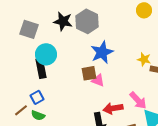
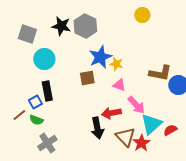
yellow star: (144, 59) -> (116, 64), moved
black rectangle: (41, 68) -> (47, 91), moved
pink triangle: (98, 80) -> (119, 85), moved

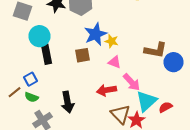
black rectangle: (47, 91) -> (46, 54), moved
black arrow: (97, 128) -> (68, 102), moved

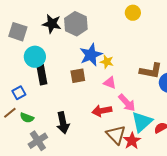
blue square: (30, 79) -> (19, 93), moved

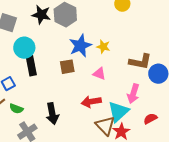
yellow star: (107, 62) -> (103, 47), moved
pink arrow: (127, 103) -> (133, 94), moved, turned 60
cyan triangle: (142, 122) -> (118, 112), moved

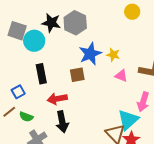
cyan circle: (24, 48) -> (34, 41), moved
pink triangle: (99, 74) -> (121, 76), moved
red arrow: (91, 102) -> (57, 99), moved

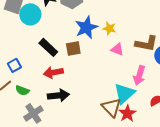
black rectangle: (41, 74) -> (48, 47), moved, turned -36
black arrow: (62, 122) -> (58, 95), turned -85

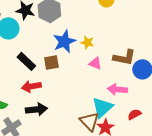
pink arrow: (139, 75) -> (117, 89), turned 78

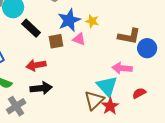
black rectangle: (26, 61) -> (31, 28), moved
pink triangle: (95, 63) -> (79, 39), moved
cyan triangle: (102, 107) -> (107, 86), turned -30
brown triangle: (89, 121) -> (94, 100), turned 30

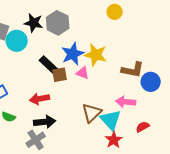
yellow star: (92, 21) -> (96, 55), size x1.6
black rectangle: (31, 28) -> (49, 65), moved
brown triangle: (94, 100) -> (92, 113), moved
gray cross: (16, 106) -> (36, 140), moved

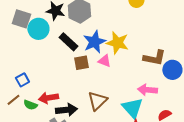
black rectangle: (49, 65) -> (68, 42), moved
red arrow: (40, 99) -> (48, 98), moved
brown triangle: (92, 113) -> (97, 101), moved

